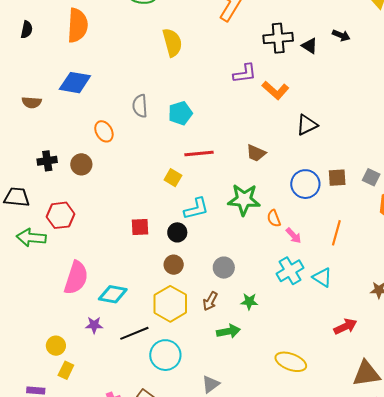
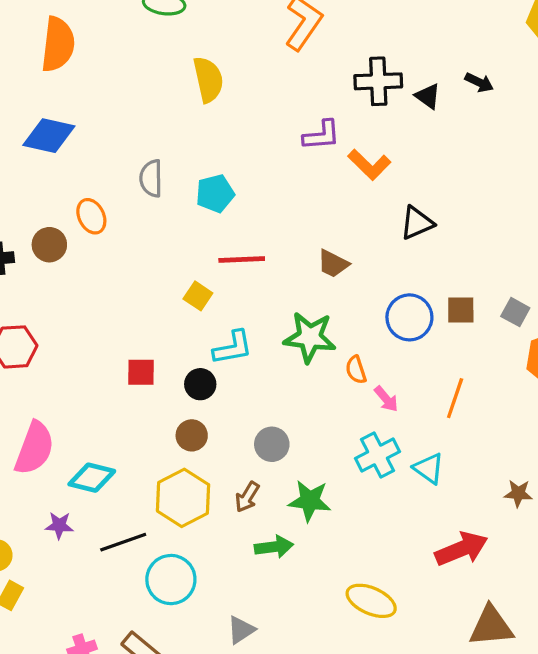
brown circle: (81, 164) -> (49, 245), moved
green star: (249, 301) -> (310, 501), size x1.5
red arrow: (345, 326) -> (462, 549), size x1.4

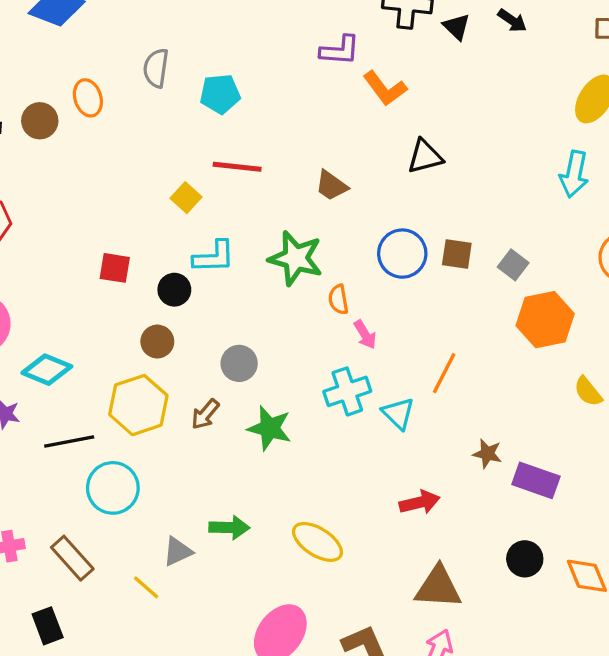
orange line: (455, 398) -> (444, 373), moved
green arrow: (274, 547) -> (229, 528), moved
red arrow: (462, 549) -> (420, 502), size x0.7

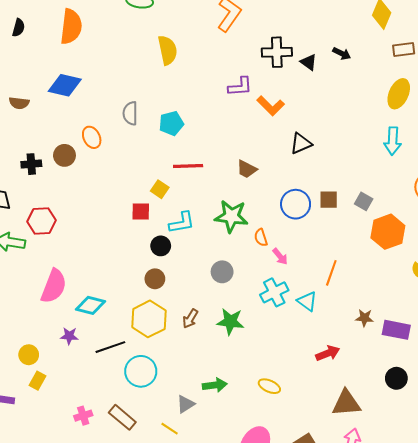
red square: (115, 268) -> (141, 211), moved
gray circle: (239, 363) -> (222, 272), moved
yellow ellipse: (317, 542) -> (269, 386), size x0.7

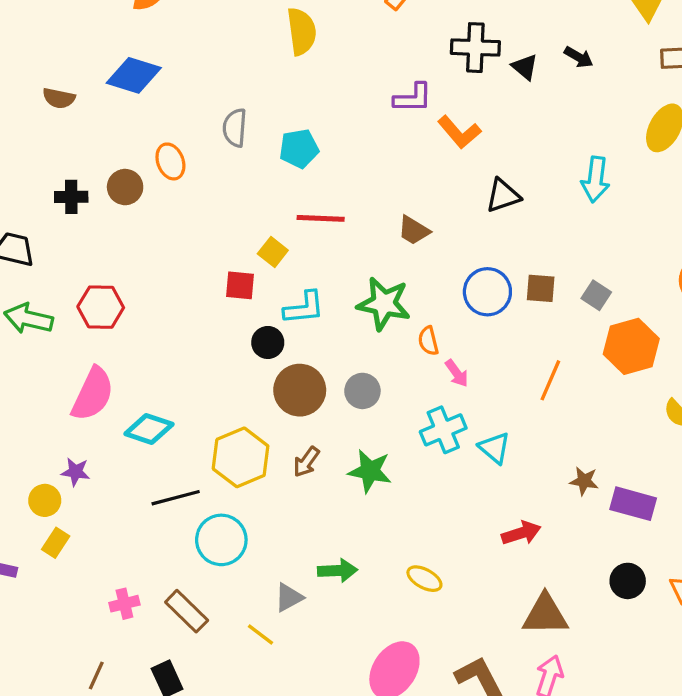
cyan arrow: (393, 141) -> (595, 179), moved
red hexagon: (42, 221) -> (101, 307), moved
orange line: (331, 273) -> (550, 380), moved
brown circle: (155, 279) -> (300, 390), moved, size x1.6
purple star: (69, 336) -> (75, 472), moved

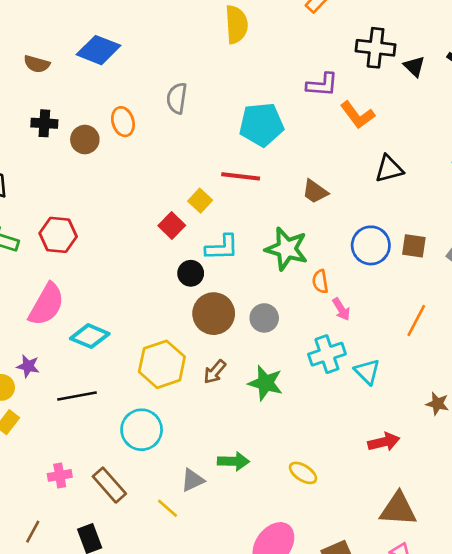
cyan pentagon: (299, 149) -> (261, 125), moved, size x1.4
black cross: (71, 197) -> (44, 123), moved
red square: (240, 285) -> (172, 226), turned 35
black line: (176, 498) -> (77, 396), moved

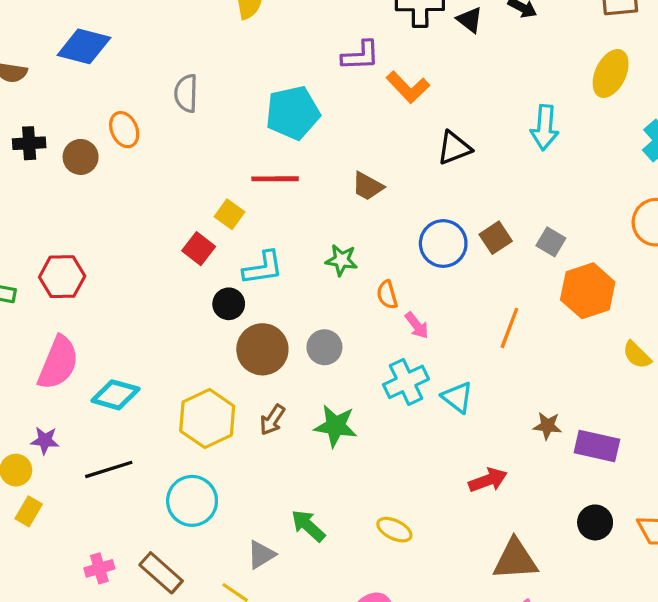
brown square: (414, 246) -> (496, 238), turned -35
green star: (287, 249) -> (341, 260), size x0.6
green arrow: (233, 461) -> (308, 526), turned -132

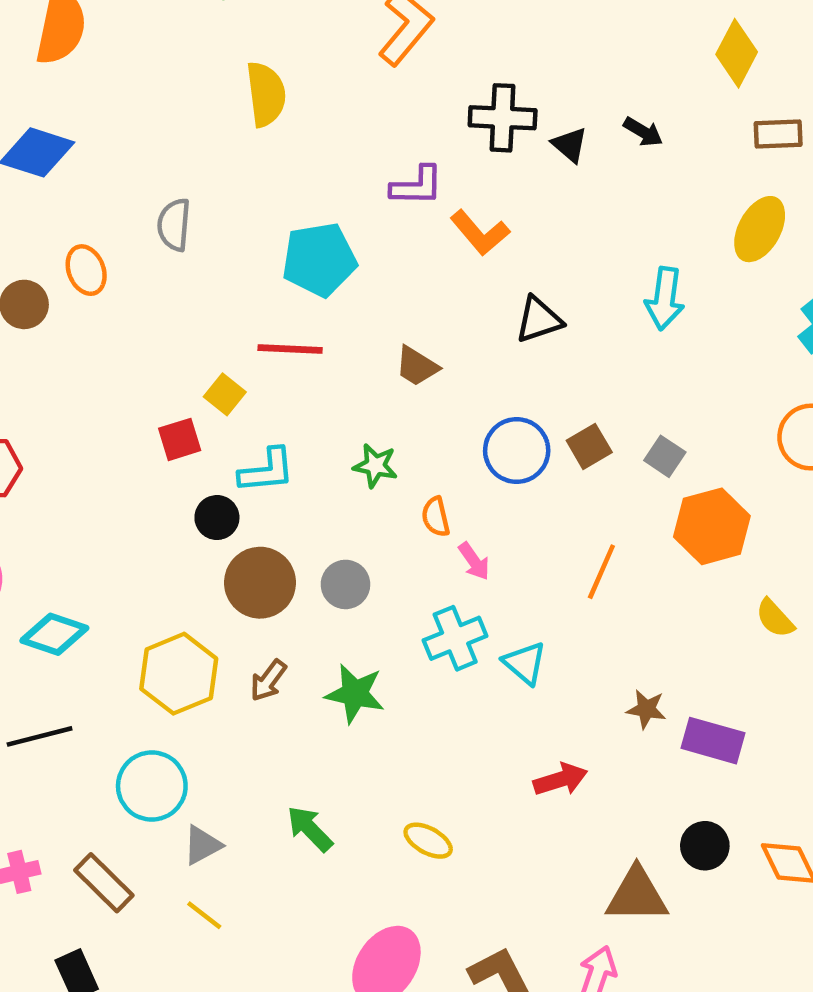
red square: (199, 249) -> (180, 439), turned 32
gray triangle: (261, 555) -> (202, 845), moved
brown triangle: (515, 560) -> (637, 895), moved

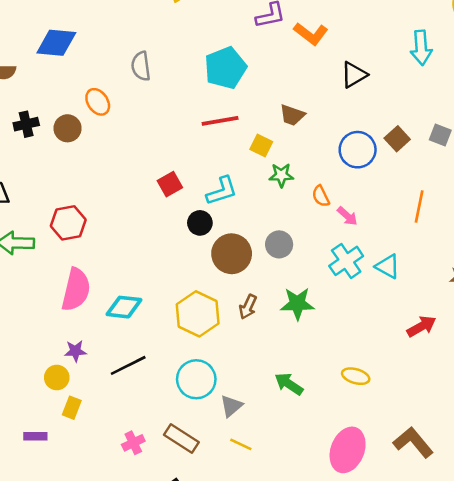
yellow square: (225, 394) -> (261, 146), moved

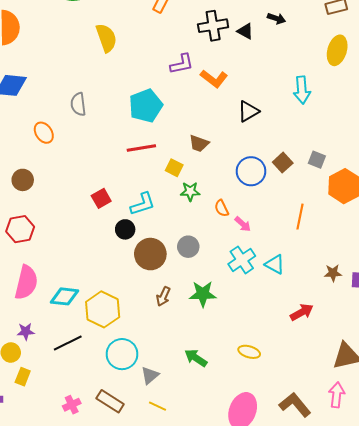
brown circle: (68, 128) -> (23, 180), moved
yellow hexagon: (198, 314) -> (103, 309), moved

